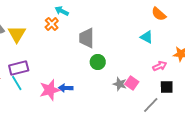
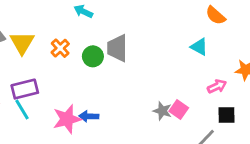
orange cross: (52, 24) -> (60, 48), moved
green circle: (98, 62) -> (93, 56), moved

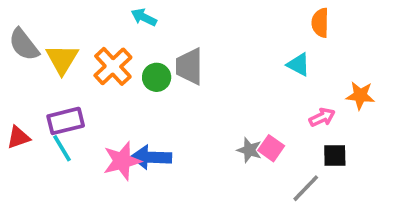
orange semicircle: (216, 15) -> (320, 23), turned 50
orange cross: (60, 48) -> (113, 66), size x1.5
blue arrow: (89, 116) -> (151, 157), size x1.5

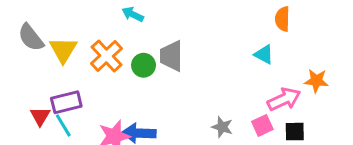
pink arrow: (322, 117) -> (284, 99), size x1.5
red triangle: (18, 137) -> (40, 116), moved, turned -40
pink square: (271, 148) -> (262, 125), moved, turned 30

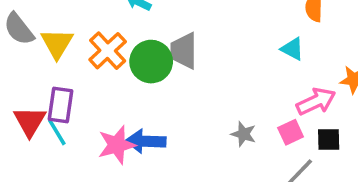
green circle: (144, 65) -> (151, 62), size x1.5
purple rectangle: (66, 102) -> (61, 105), turned -68
red triangle: (40, 116) -> (30, 121), size x1.4

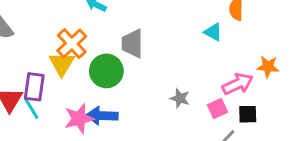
yellow triangle: (57, 43) -> (62, 64), moved
cyan triangle: (292, 49) -> (213, 32), moved
green circle: (151, 62) -> (106, 71), moved
gray star: (243, 134) -> (180, 98), moved

